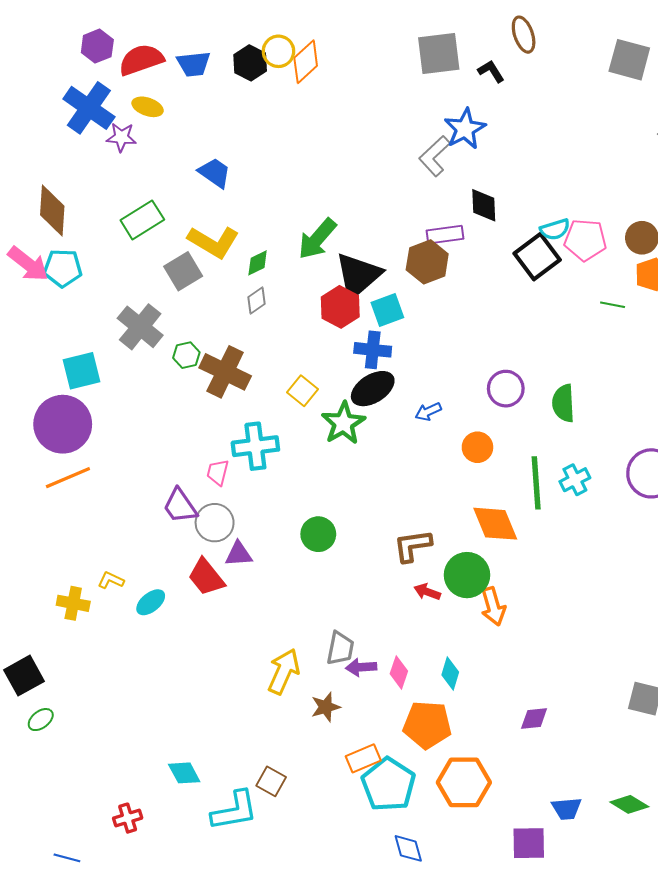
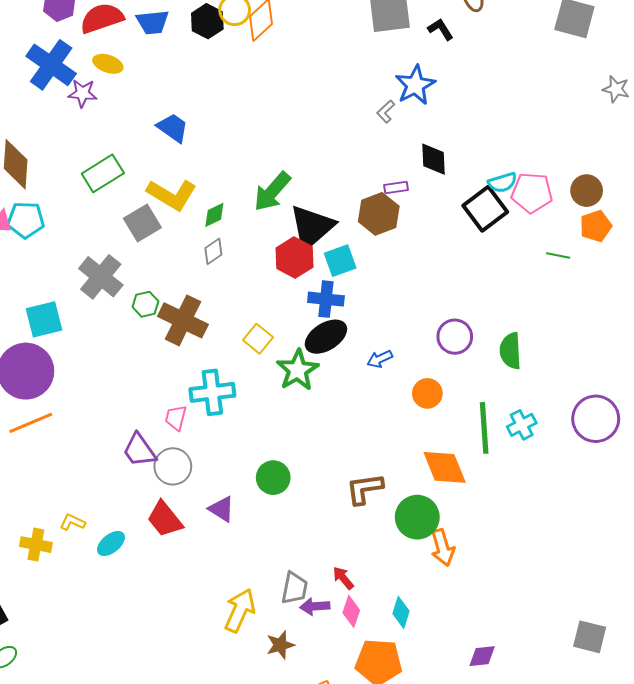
gray L-shape: (435, 156) -> (386, 111), size x0.6
purple rectangle: (445, 235) -> (396, 188), size x0.7
purple triangle: (239, 554) -> (221, 509), moved, turned 36
red arrow: (427, 592) -> (343, 578), moved, turned 30

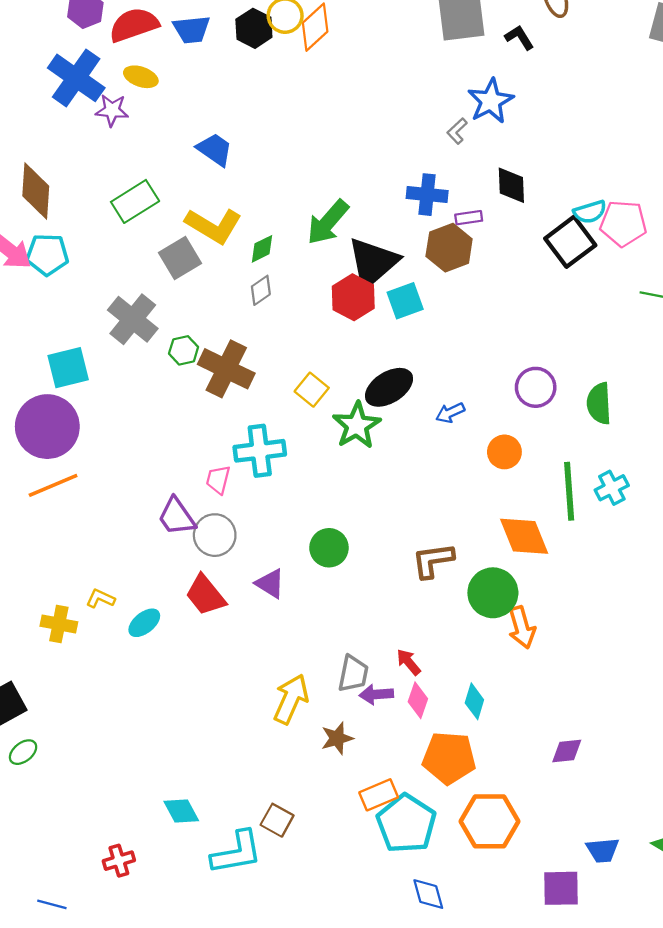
blue cross: (326, 299) -> (427, 195), moved

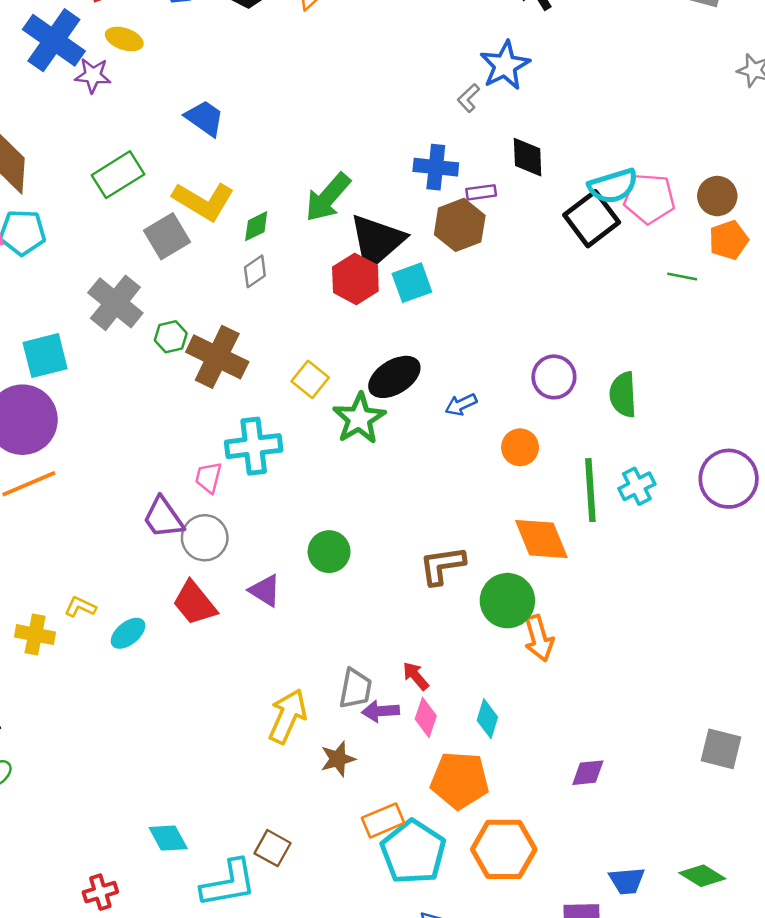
cyan semicircle: (590, 212) -> (613, 186), size x1.4

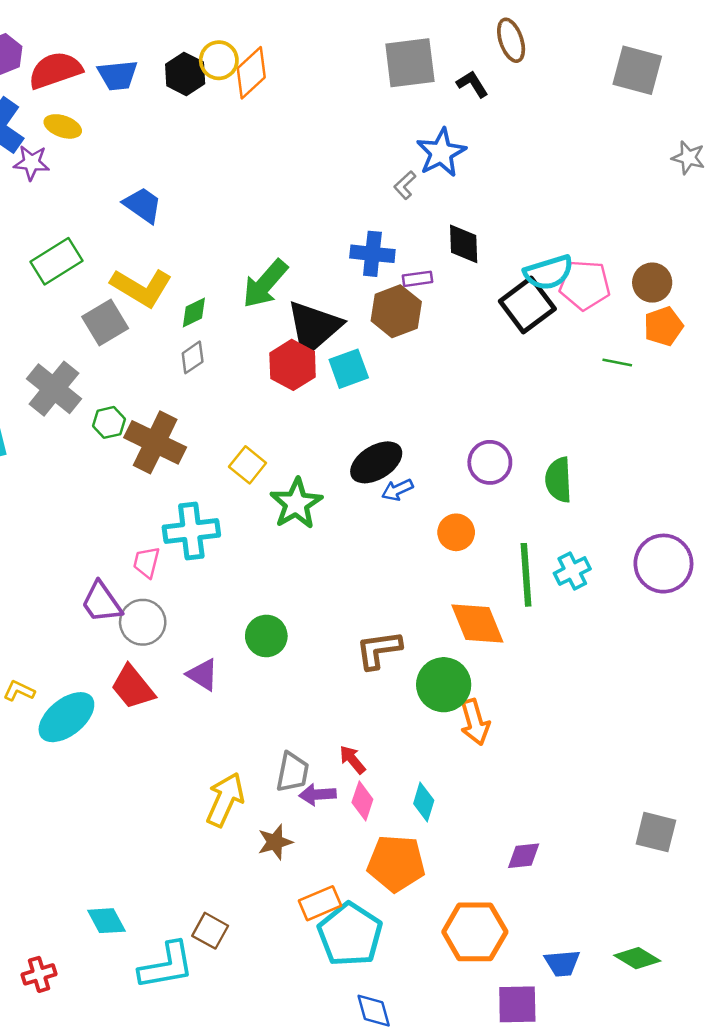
black ellipse: (394, 377) -> (376, 462), moved
cyan ellipse: (128, 633) -> (66, 717), size x1.6
orange hexagon: (504, 849) -> (475, 932), moved

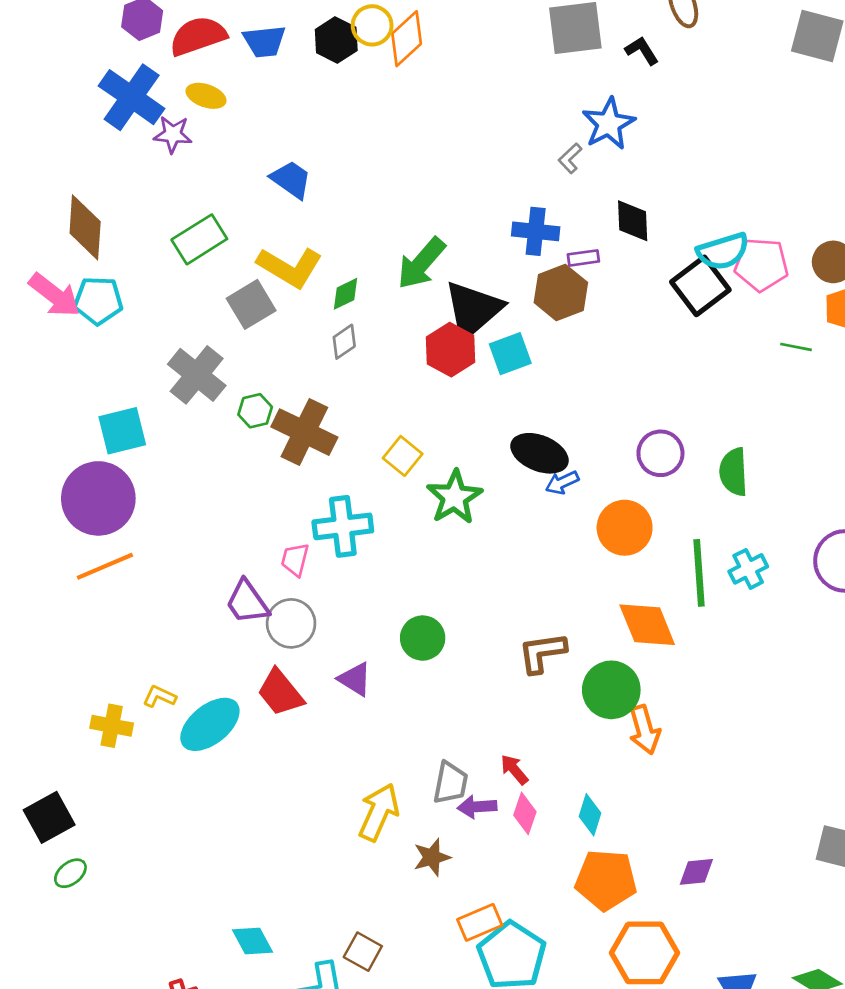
black ellipse: (376, 462) -> (540, 453), turned 54
orange circle: (456, 532) -> (625, 528), size x1.4
orange pentagon: (396, 863) -> (606, 880), moved

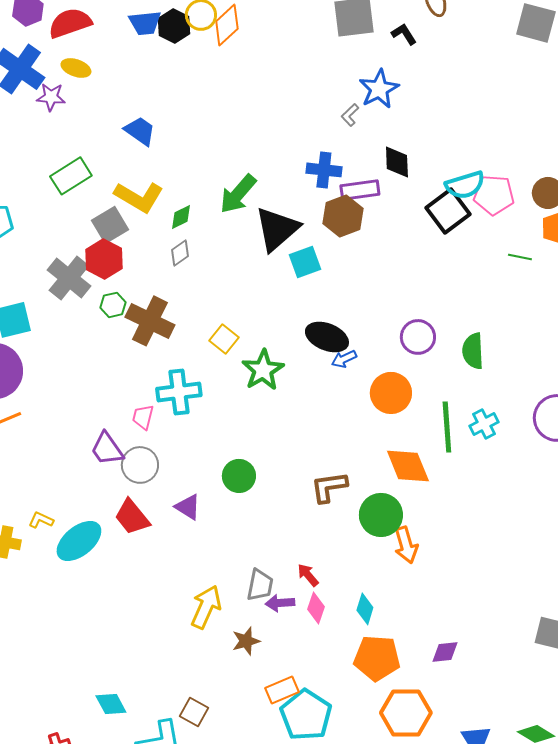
blue trapezoid: (264, 41) -> (145, 23), moved
purple rectangle: (583, 258) -> (360, 190), size x1.6
red hexagon: (450, 350) -> (104, 259), moved

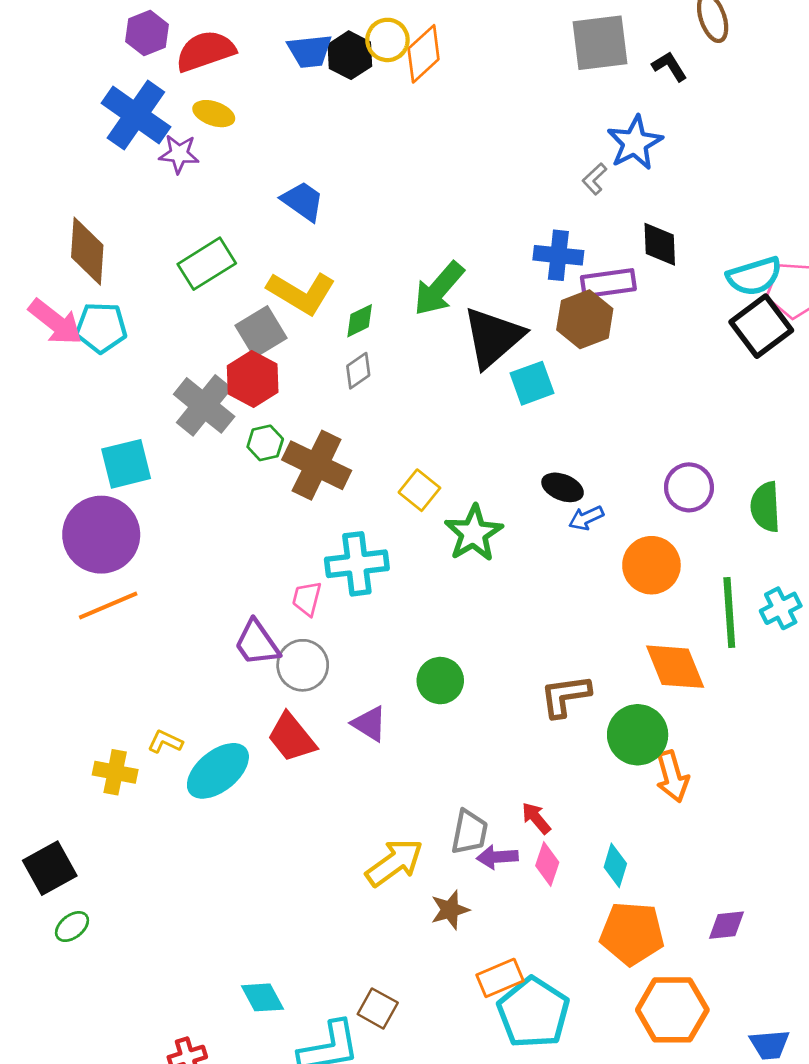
black square: (448, 211) -> (761, 326), moved
black ellipse: (327, 337) -> (563, 487), size x0.7
yellow arrow: (206, 607) -> (394, 863), turned 30

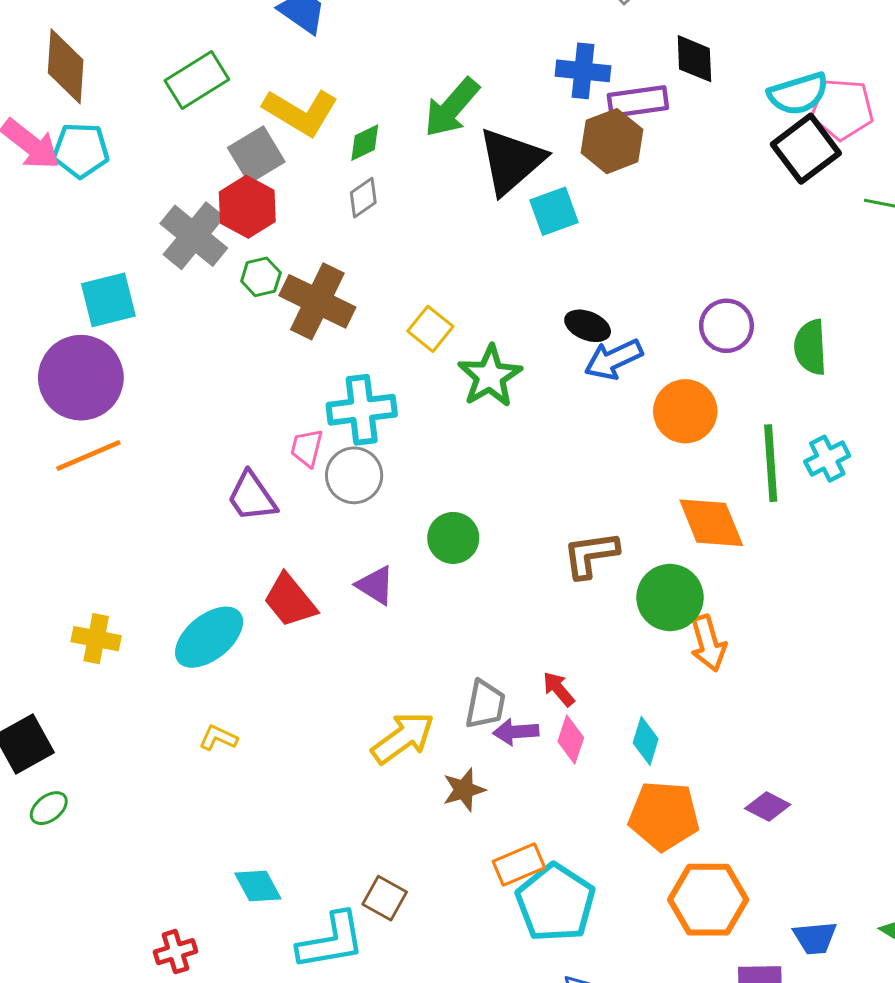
blue arrow: (586, 518) -> (614, 359), size x1.5
gray circle: (303, 665) -> (354, 475), moved
yellow L-shape: (165, 742) -> (218, 738), moved
purple diamond: (727, 925) -> (768, 807), turned 33

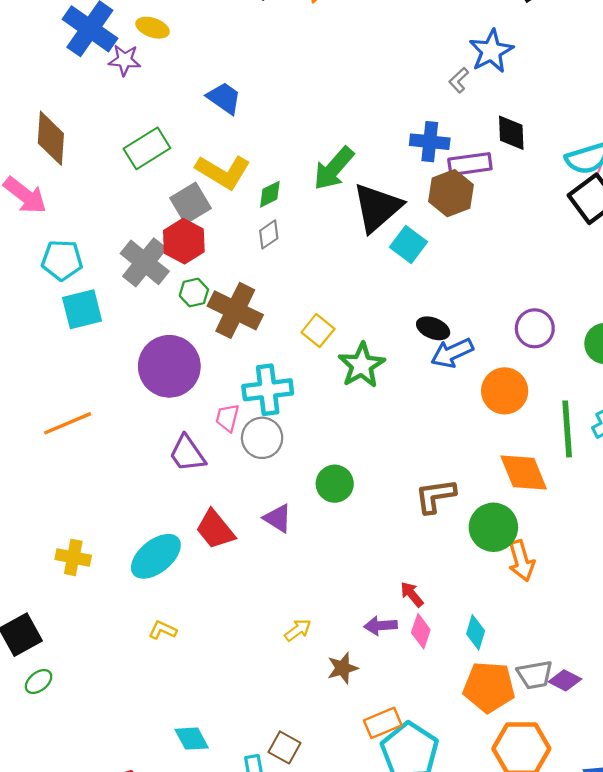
cyan pentagon: (81, 150) -> (62, 260), moved
cyan square: (554, 211) -> (408, 244), turned -33
purple circle: (81, 378) -> (169, 366), moved
gray trapezoid: (485, 704) -> (535, 675), moved, turned 69
yellow arrow: (403, 738) -> (298, 630), size x0.6

